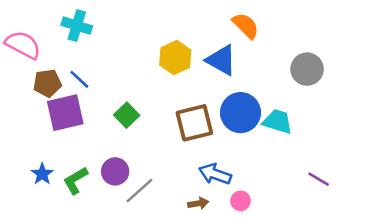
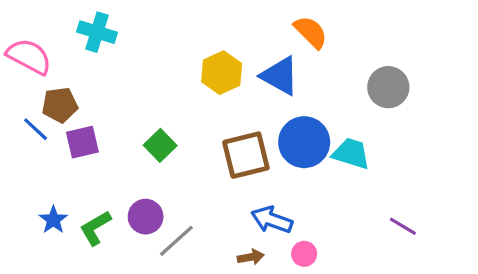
blue line: (79, 79) -> (36, 129), moved
purple square: (65, 113) -> (82, 142), size x0.7

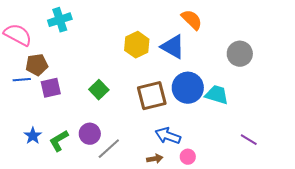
cyan cross: (97, 32) -> (60, 20), turned -35
blue line: (36, 129) -> (22, 80), turned -48

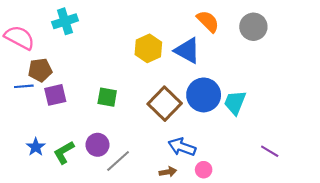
gray circle: (240, 54) -> (253, 27), moved
green square: (99, 90) -> (107, 97), turned -36
cyan trapezoid: (217, 95) -> (235, 103), turned -85
brown square: (152, 96) -> (165, 104), turned -32

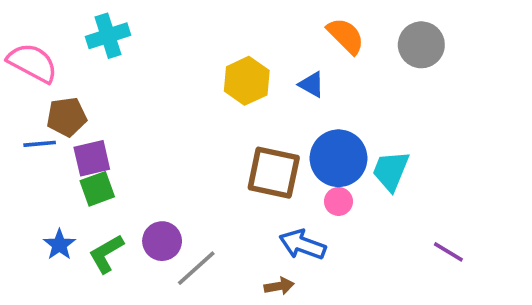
blue triangle: (187, 51) -> (311, 84), size x0.6
green square: (107, 97) -> (97, 189), moved, turned -30
brown square: (165, 104) -> (274, 173), turned -32
pink circle: (204, 170) -> (338, 201), moved

